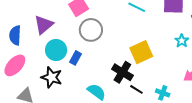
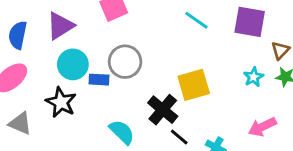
gray circle: (91, 30) -> (125, 62), moved
blue rectangle: (76, 58) -> (99, 80), turned 56

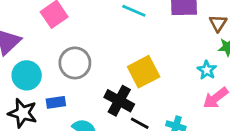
cyan star: (254, 77) -> (207, 70), moved
blue rectangle: (99, 80) -> (56, 102), moved

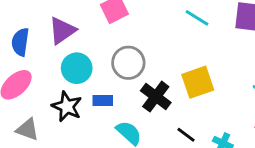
black cross: (119, 101) -> (156, 97), moved

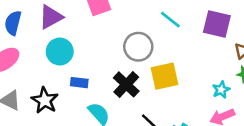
gray circle: (128, 63) -> (138, 47), moved
black star: (67, 106) -> (45, 100), moved

